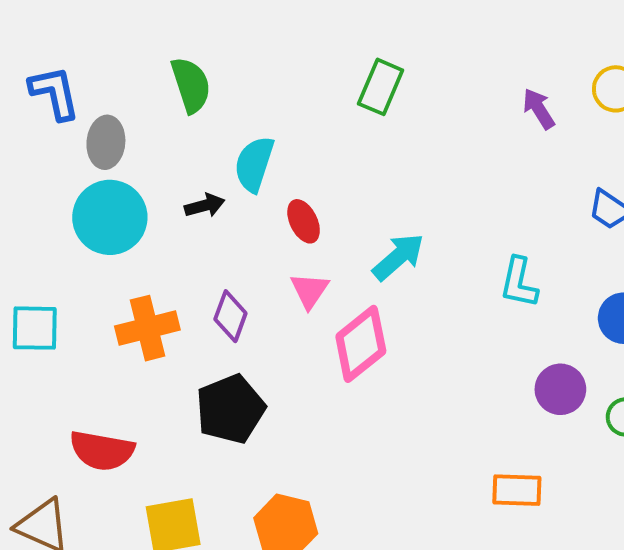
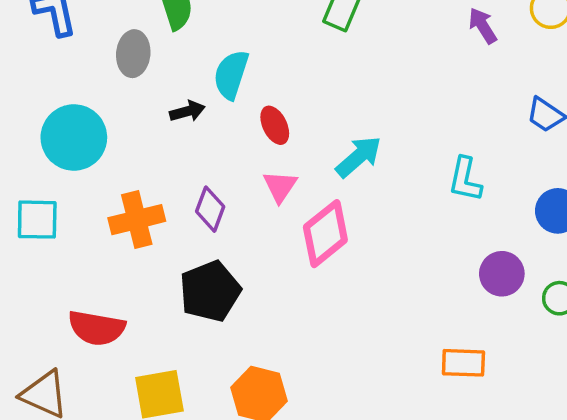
gray ellipse: (106, 142) -> (133, 54), moved
cyan circle: (110, 217) -> (74, 137), moved

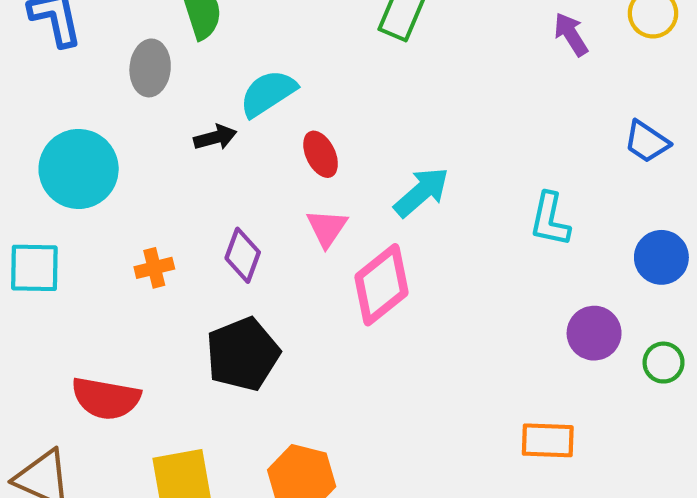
cyan semicircle: (231, 75) -> (268, 93), turned 39
orange cross: (137, 220) -> (154, 268), size x0.6

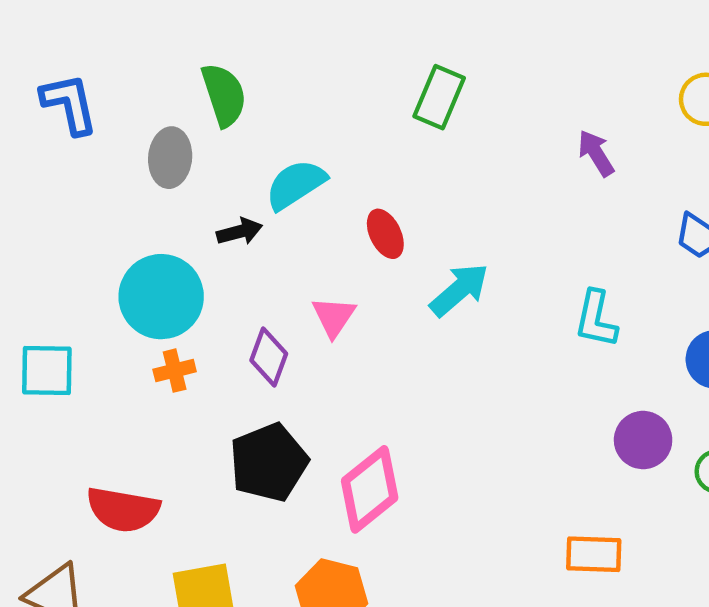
purple arrow: (571, 34) -> (596, 153), moved
red ellipse: (321, 154) -> (385, 234), moved
cyan circle: (79, 169) -> (161, 297), moved
pink triangle: (327, 228) -> (334, 317), moved
pink diamond: (382, 285) -> (370, 489), moved

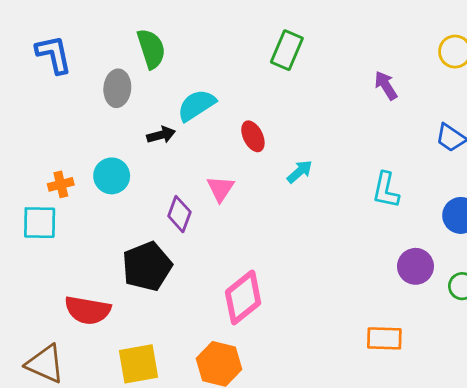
cyan arrow: (459, 290) -> (300, 172), size x0.7
cyan circle: (161, 297) -> (112, 176), size x0.7
orange cross: (175, 371) -> (61, 184), moved
black pentagon: (269, 462) -> (147, 266), moved

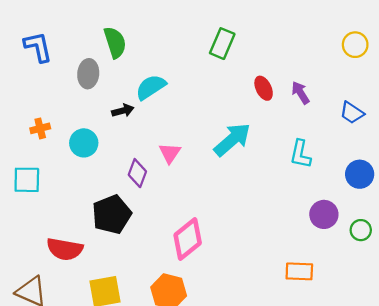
purple arrow: (386, 85) -> (300, 93), moved
red ellipse: (253, 136) -> (264, 88), moved
cyan arrow: (300, 172) -> (232, 140), size x1.8
orange cross: (61, 184) -> (40, 128), moved

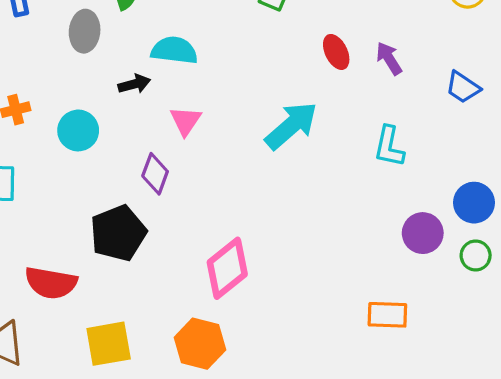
cyan semicircle: (151, 87) -> (174, 50), turned 40
pink triangle: (170, 153) -> (186, 121), moved
blue circle: (360, 174) -> (474, 203), moved

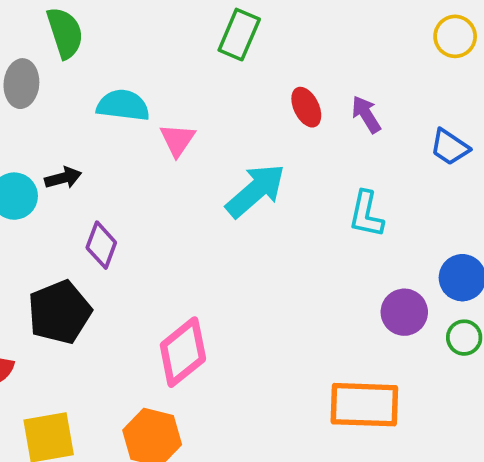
black arrow: (134, 84) -> (63, 178), moved
pink triangle: (186, 121) -> (177, 140), moved
orange rectangle: (387, 315) -> (364, 405), size x1.5

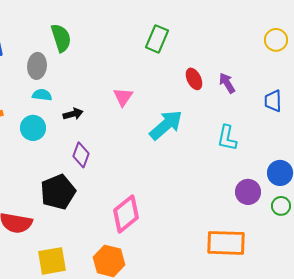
cyan semicircle: (123, 105) -> (42, 95), moved, size x0.7
blue trapezoid: (450, 147) -> (273, 101), turned 55
black arrow: (63, 178) -> (73, 114), moved

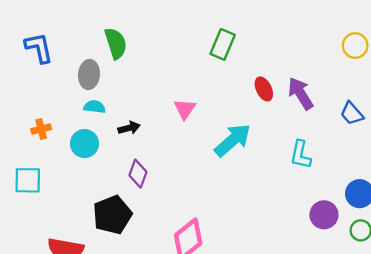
purple arrow: (227, 83) -> (301, 93), size x1.4
blue trapezoid: (273, 101) -> (352, 113), turned -40

